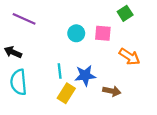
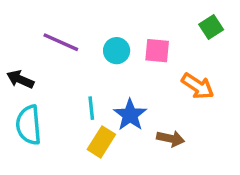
green square: (125, 13) -> (211, 27), moved
purple line: (24, 19) -> (61, 42), moved
blue star: (85, 75) -> (130, 115), turned -30

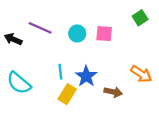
black arrow: (20, 79) -> (13, 39), moved
orange arrow: (198, 86) -> (141, 74), moved
cyan semicircle: (29, 125) -> (19, 83), turned -45

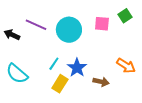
cyan circle: (77, 34) -> (69, 30), size x1.6
pink square: (104, 34) -> (102, 24), moved
cyan line: (60, 72) -> (54, 64), turned 40

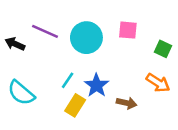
green square: (125, 16) -> (163, 49), moved, turned -32

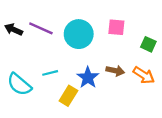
black arrow: (15, 44) -> (14, 30), moved
cyan line: (68, 80) -> (50, 73), moved, turned 42
brown arrow: (127, 103) -> (115, 71), moved

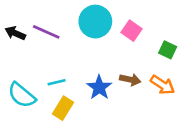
pink square: (116, 27) -> (131, 31), turned 30
cyan circle: (79, 34) -> (95, 22), moved
yellow rectangle: (68, 96) -> (63, 108), moved

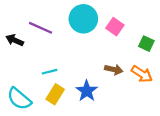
black arrow: (15, 33) -> (15, 40), moved
blue star: (99, 87) -> (87, 91), moved
cyan semicircle: (22, 95) -> (19, 99), moved

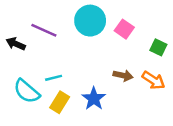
cyan semicircle: (19, 99) -> (27, 91), moved

